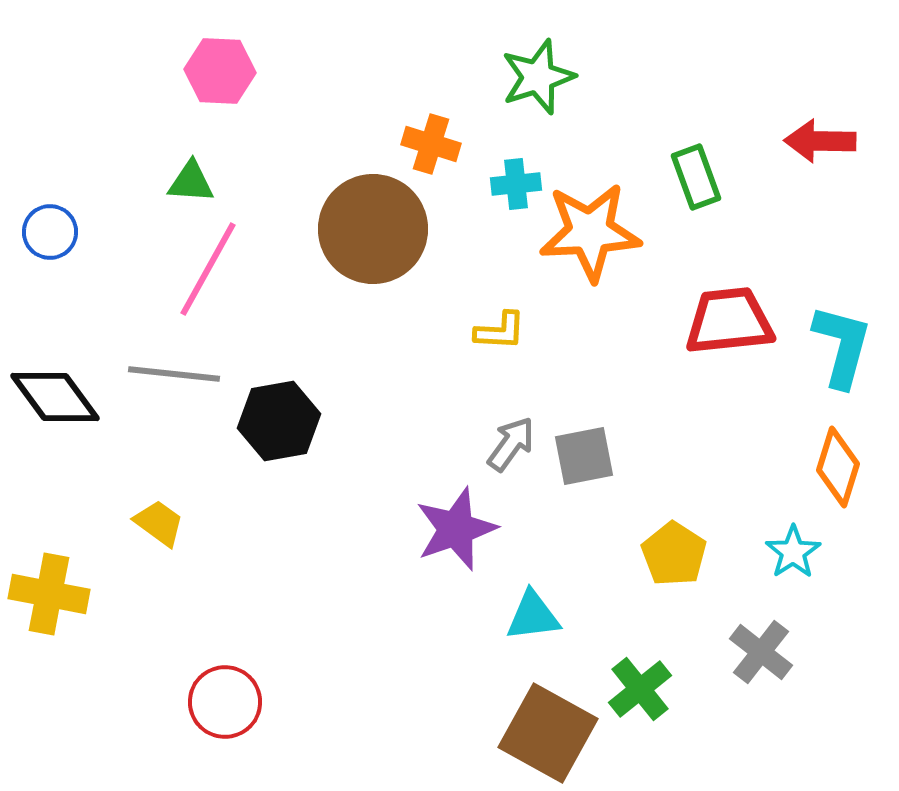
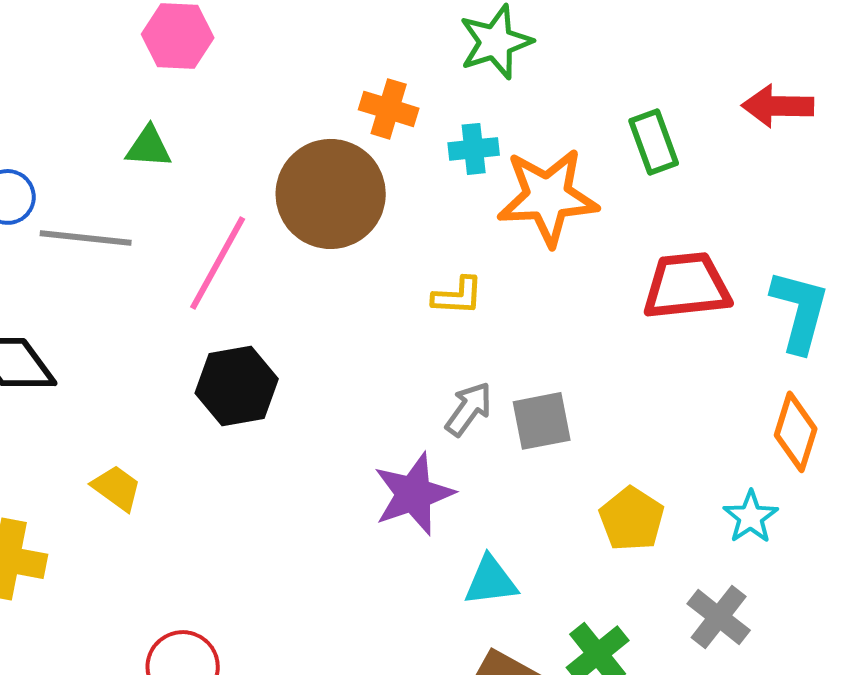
pink line: (208, 269) -> (218, 263), moved
gray line: (174, 374) -> (86, 238), moved

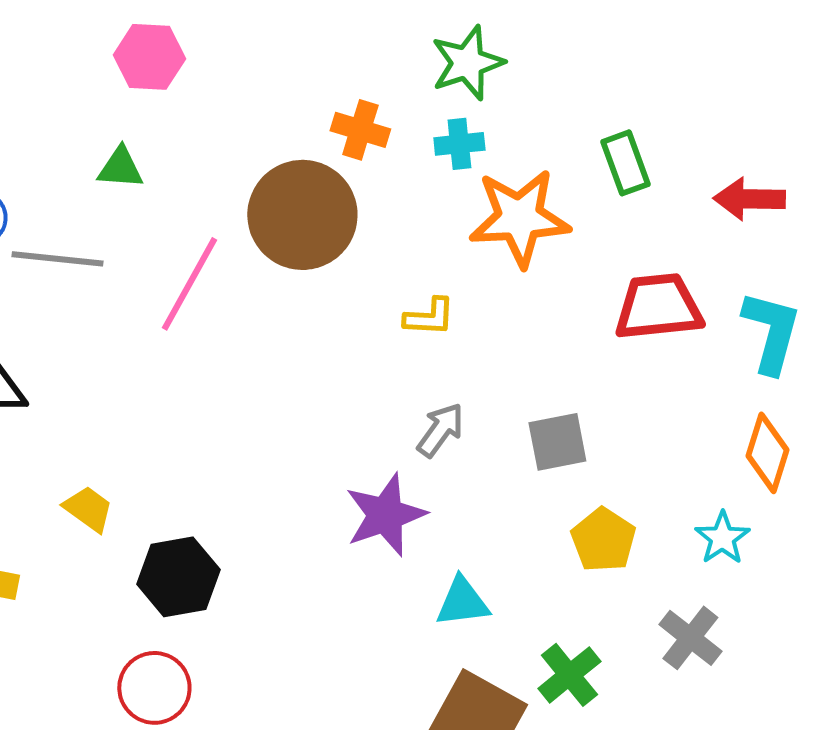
red arrow: (778, 106) -> (749, 199), moved
cyan cross: (474, 149) -> (459, 144), moved
black hexagon: (237, 386) -> (178, 577), moved
gray square: (542, 421) -> (557, 442), moved

